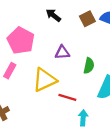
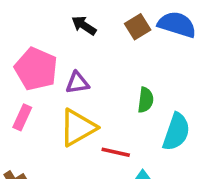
purple triangle: (62, 52) -> (77, 83), moved

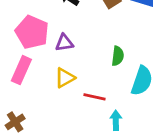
pink rectangle: (22, 117) -> (21, 70), size x1.4
yellow triangle: (78, 128) -> (65, 78), size x0.7

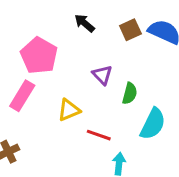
purple triangle: (64, 43) -> (102, 75), moved, turned 48

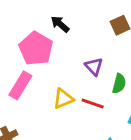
black arrow: (85, 23) -> (60, 24), moved
red line: (99, 135) -> (93, 103), moved

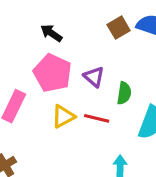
pink pentagon: (36, 49) -> (52, 73), moved

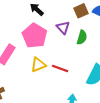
purple triangle: (94, 77) -> (63, 28), moved
green semicircle: (124, 93) -> (82, 37), moved

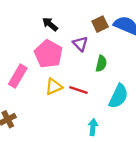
green semicircle: (82, 37) -> (101, 64), moved

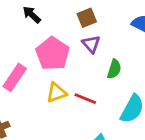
black arrow: (50, 24) -> (32, 15), moved
brown square: (100, 24) -> (87, 18), moved

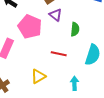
yellow triangle: (56, 93) -> (38, 76), moved

